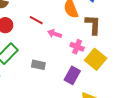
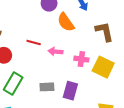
brown L-shape: (93, 25) -> (104, 31), moved
purple rectangle: (72, 75) -> (70, 91), moved

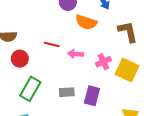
orange semicircle: (66, 22) -> (86, 22), turned -36
pink cross: (81, 59) -> (103, 62), turned -32

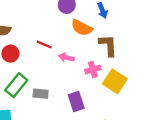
brown L-shape: (128, 32) -> (108, 45), moved
gray rectangle: (67, 92) -> (41, 94), moved
purple rectangle: (92, 96) -> (76, 101), turned -42

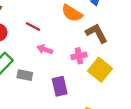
brown L-shape: (108, 45) -> (97, 33), turned -30
pink arrow: (66, 57) -> (45, 49), moved

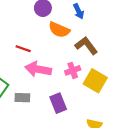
pink arrow: (45, 49) -> (38, 69), size x1.6

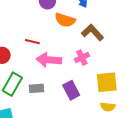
yellow square: (95, 81) -> (107, 82), moved, turned -30

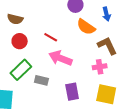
pink cross: (82, 58) -> (100, 67), moved

